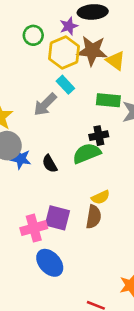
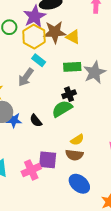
purple star: (69, 26) -> (35, 16), size x1.6
brown semicircle: (94, 217) -> (74, 155), turned 96
blue ellipse: (50, 263) -> (79, 184), moved

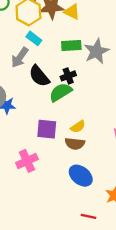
black semicircle: (36, 121) -> (39, 76), moved, size x1.5
purple square: (48, 160) -> (47, 129), moved

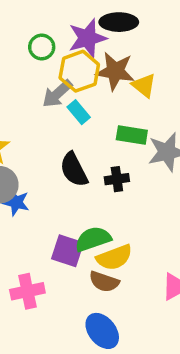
gray arrow: (20, 57) -> (57, 94), moved
green semicircle: (61, 92) -> (93, 239), moved
yellow semicircle: (78, 127) -> (114, 257), size x1.5

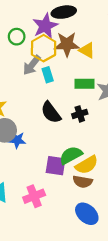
cyan rectangle: (79, 112) -> (48, 75), turned 32

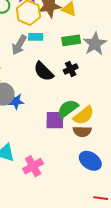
gray arrow: (32, 65) -> (19, 45), moved
cyan rectangle: (48, 75) -> (36, 37), turned -64
pink cross: (34, 196) -> (33, 166), moved

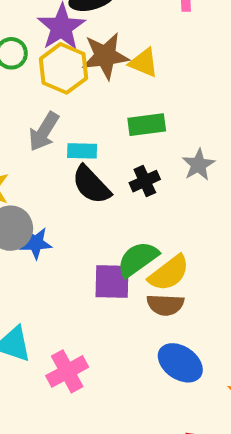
cyan rectangle: (36, 37) -> (82, 151), moved
gray star: (95, 44) -> (198, 165), moved, size x0.7

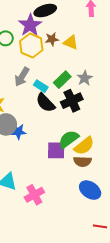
brown star: (105, 56) -> (52, 39), size x0.6
green rectangle: (147, 125) -> (62, 80), moved, turned -36
cyan rectangle: (82, 151) -> (41, 86), turned 32
gray star: (198, 165) -> (85, 78), moved
black cross: (145, 181) -> (72, 101), size x1.5

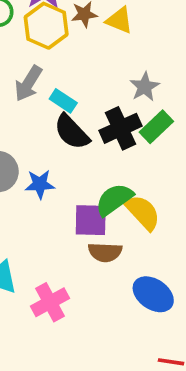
green rectangle: (62, 80) -> (156, 127), moved
blue star: (18, 132) -> (40, 184), moved
yellow semicircle: (84, 146) -> (143, 212), turned -95
brown semicircle: (82, 162) -> (105, 252), moved

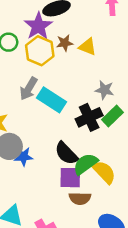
gray star: (145, 87) -> (105, 90), turned -30
cyan rectangle: (63, 101) -> (51, 100), size x1.6
black semicircle: (72, 132) -> (66, 153), moved
blue star: (40, 184) -> (23, 157), moved

